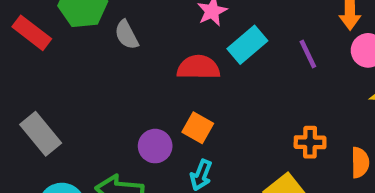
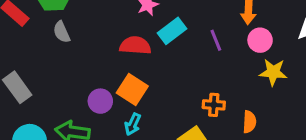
gray semicircle: (127, 35) -> (62, 32), moved
orange square: (198, 128) -> (132, 90), size x1.4

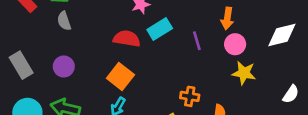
purple circle: (100, 101) -> (64, 66), moved

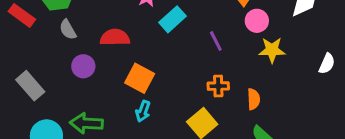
red semicircle: (127, 39) -> (115, 37), moved
purple line: (197, 41) -> (216, 41), moved
purple circle: (64, 66) -> (83, 66), moved

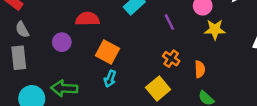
gray semicircle: (68, 30) -> (22, 30), moved
gray rectangle: (30, 86) -> (19, 58), turned 35
orange cross: (218, 86) -> (171, 59), turned 35

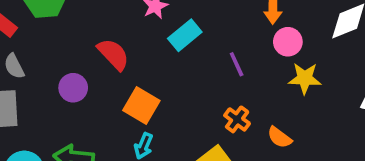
red semicircle: (87, 19) -> (113, 54), turned 45
orange semicircle: (200, 69) -> (280, 137), turned 126

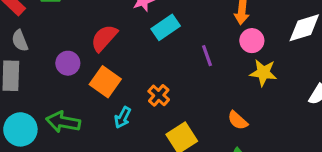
red semicircle: (113, 54) -> (104, 38), turned -100
orange square: (141, 106) -> (105, 82), moved
orange cross: (237, 119) -> (159, 95), moved

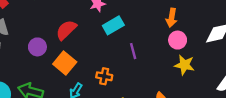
purple line: (207, 56) -> (133, 51), moved
orange cross: (159, 95) -> (104, 76), turned -35

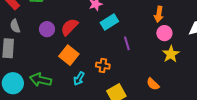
purple circle: (37, 47) -> (47, 29), moved
yellow star: (184, 65) -> (171, 54), turned 30

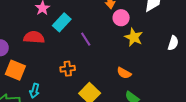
red semicircle: (69, 27) -> (34, 37), moved, turned 66
orange square: (69, 55) -> (15, 70), moved
cyan arrow: (79, 79) -> (35, 91), moved

